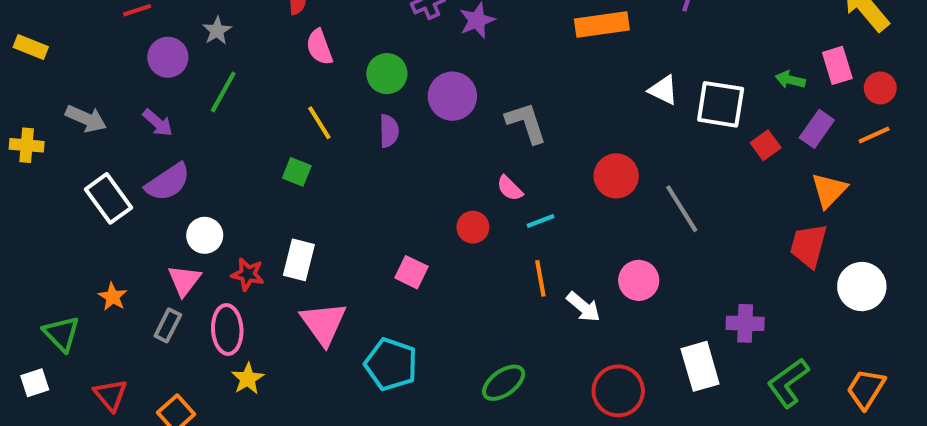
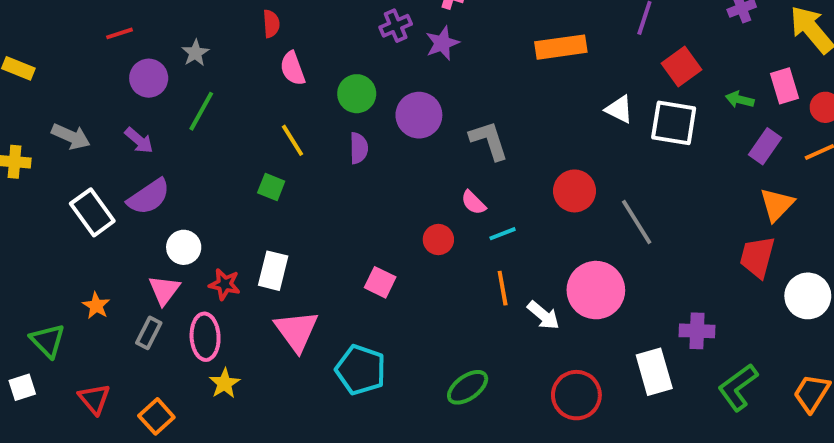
red square: (766, 145) -> (681, 66), moved, size x1.4
pink circle: (639, 280) -> (596, 290), size x1.5

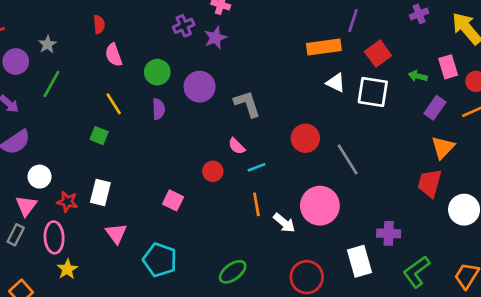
orange rectangle: (561, 47) -> (324, 47), moved
pink triangle: (296, 331) -> (116, 233), size x0.7

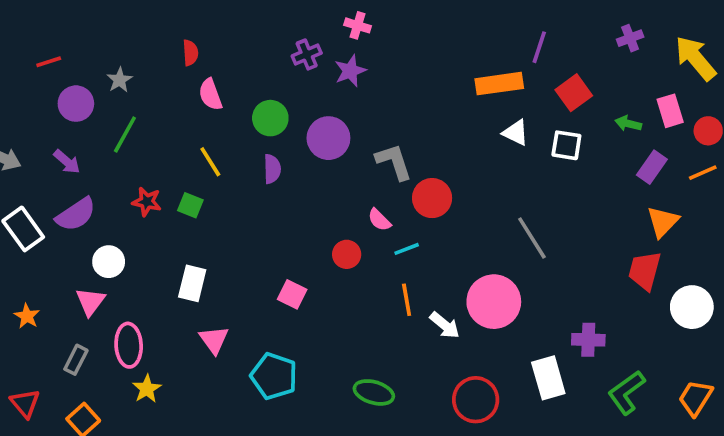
white square: (373, 92) -> (566, 145), size x0.7
red circle: (305, 138) -> (432, 198), moved
red star: (67, 202) -> (147, 202), moved
gray rectangle: (16, 235) -> (76, 360), moved
green ellipse: (233, 272) -> (374, 392), turned 52

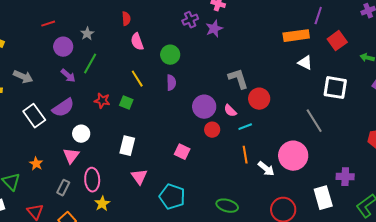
purple circle: (328, 138) -> (204, 107), moved
white square: (566, 145) -> (335, 88), moved, size x1.4
purple arrow: (67, 162) -> (68, 76), moved

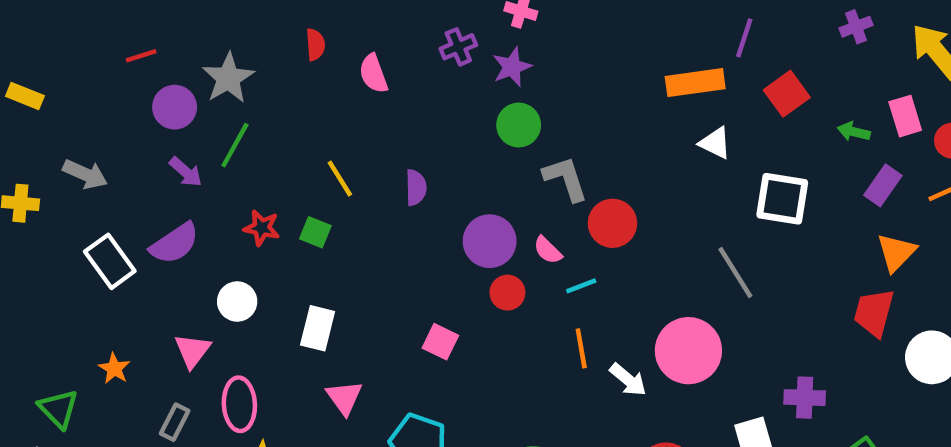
gray star: (87, 34) -> (228, 78), size x1.6
pink semicircle: (137, 42) -> (373, 74), moved
green circle: (170, 55) -> (519, 125), moved
white circle: (81, 134) -> (237, 301), moved

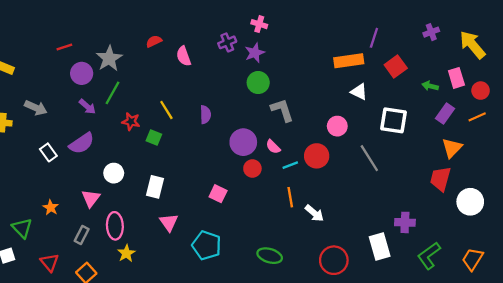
red semicircle: (315, 45) -> (154, 41), turned -112
red circle: (612, 223) -> (317, 156), moved
red star: (262, 228) -> (131, 122), moved
white rectangle: (110, 261) -> (48, 152), size x0.7
pink circle: (688, 351) -> (337, 126), moved, size x0.6

